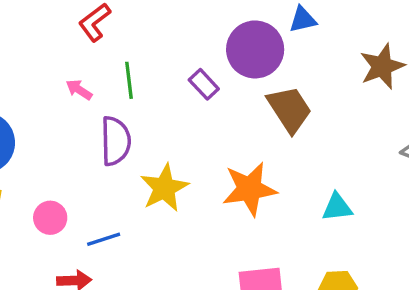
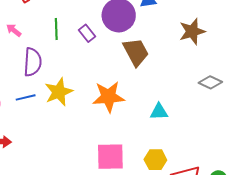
green line: (129, 80) -> (56, 29), moved
blue line: (104, 239) -> (26, 97), moved

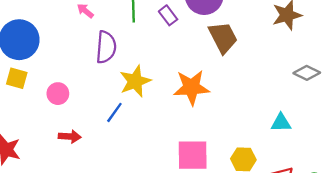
blue line: (26, 97) -> (114, 112), moved, turned -42
cyan triangle: (159, 112) -> (281, 123), moved

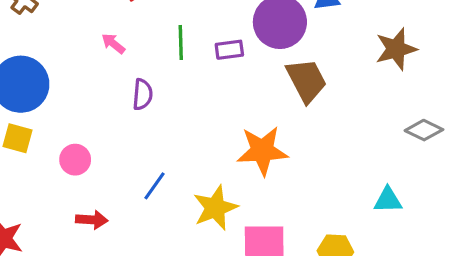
purple rectangle: (168, 15) -> (229, 50), turned -60
purple semicircle: (106, 47) -> (143, 94), size x0.7
yellow star: (135, 81) -> (215, 208), moved

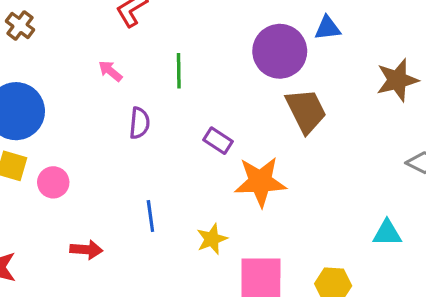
purple rectangle: (229, 50) -> (218, 141), moved, turned 40
pink circle: (75, 160) -> (53, 182), moved
blue line: (155, 186) -> (150, 216), turned -44
yellow star: (215, 208) -> (212, 239), size x0.7

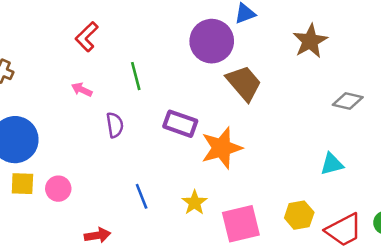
purple rectangle: (218, 141) -> (180, 124), size x1.4

